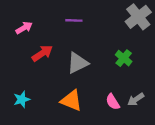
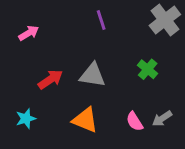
purple line: (74, 20) -> (101, 20), moved, turned 70
red arrow: (42, 53) -> (50, 79), moved
gray triangle: (77, 63) -> (92, 75), turned 35

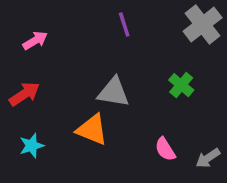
red arrow: (50, 79) -> (24, 94), moved
gray arrow: (162, 119) -> (208, 158), moved
orange triangle: (85, 120) -> (92, 130), moved

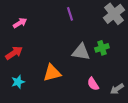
green cross: (181, 85) -> (102, 48), turned 32
gray triangle: (113, 92) -> (81, 52), moved
orange triangle: (92, 130) -> (52, 73), turned -36

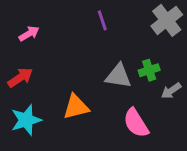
cyan star: (18, 82) -> (26, 120), size x1.5
pink semicircle: (93, 84) -> (136, 123), size x1.5
gray arrow: (117, 89) -> (171, 91), moved

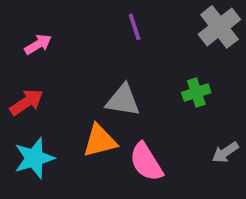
gray triangle: (118, 76) -> (123, 100), moved
gray arrow: (171, 91) -> (225, 152), moved
pink semicircle: (136, 123) -> (146, 162), moved

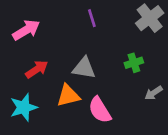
pink arrow: (38, 44) -> (26, 30), size x1.5
red arrow: (27, 102) -> (37, 69), moved
gray arrow: (225, 152) -> (154, 93), moved

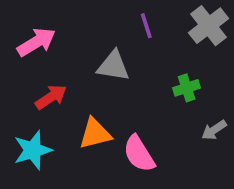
purple line: (92, 18) -> (146, 26), moved
gray triangle: (84, 68) -> (113, 66), moved

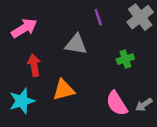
red arrow: (51, 97) -> (34, 65), turned -65
gray arrow: (214, 130) -> (144, 105), moved
pink semicircle: (139, 154) -> (117, 103), moved

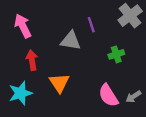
purple line: (98, 17) -> (91, 25), moved
pink arrow: (24, 28) -> (23, 26), turned -85
orange triangle: (64, 90) -> (59, 83), turned -50

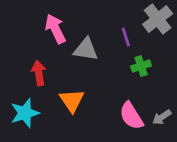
purple line: (91, 25) -> (126, 37), moved
pink arrow: (23, 26) -> (55, 29), moved

